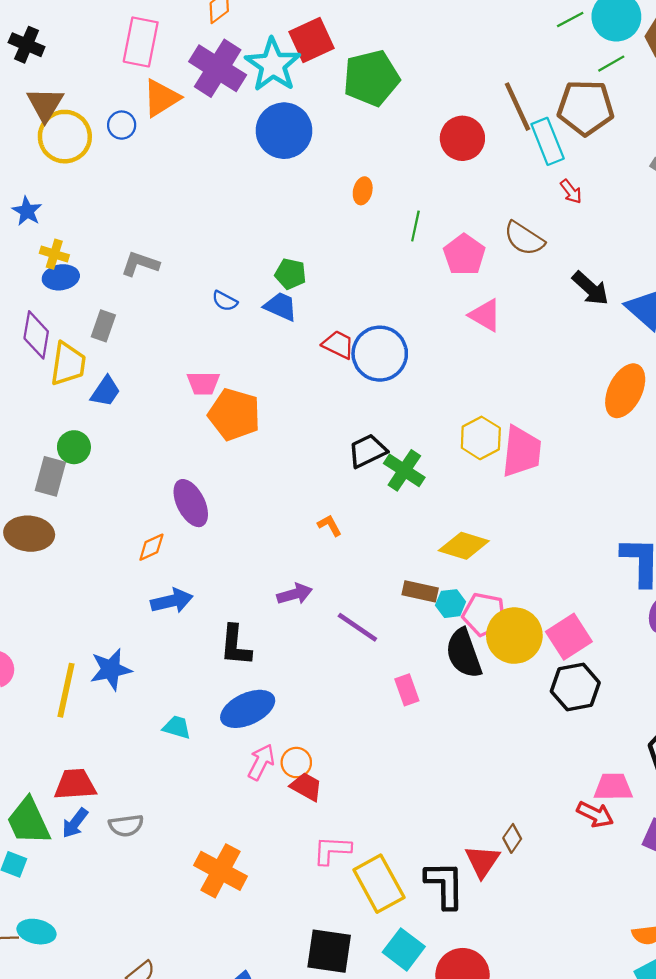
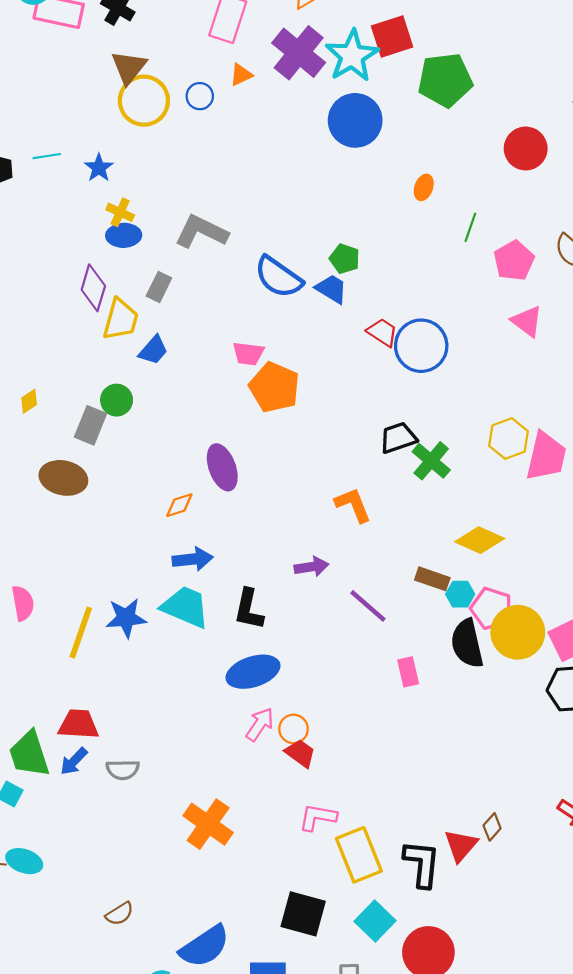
orange triangle: (161, 98) -> (241, 75), size x0.6
gray L-shape: (140, 264) -> (201, 232), size x1.4
blue semicircle: (225, 301) -> (278, 277), size x2.0
orange L-shape: (330, 525) -> (353, 505), size x1.6
cyan trapezoid: (177, 727) -> (185, 607), moved, size x1.8

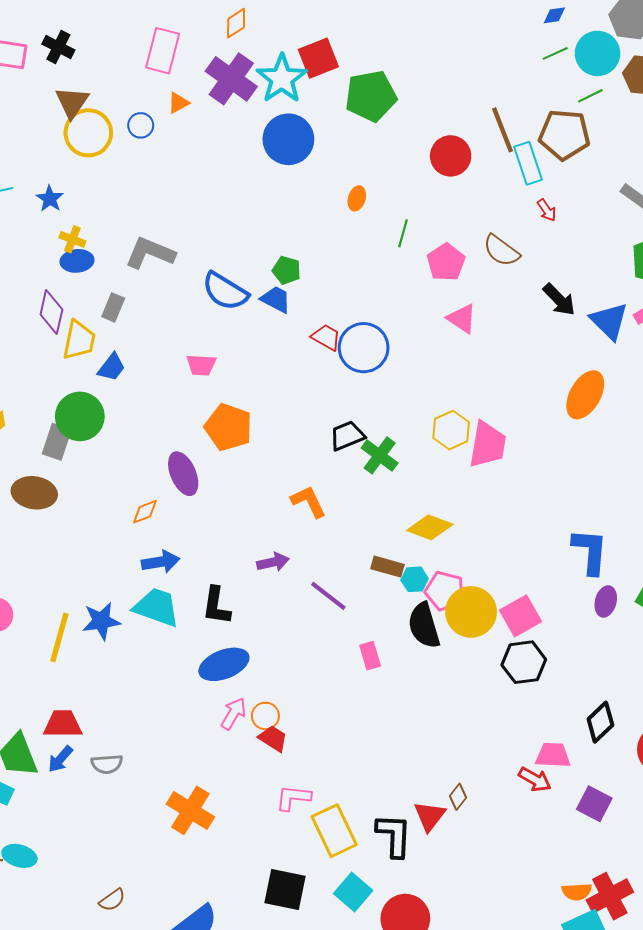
orange pentagon: (274, 387) -> (228, 427), moved
green circle: (117, 400) -> (80, 416), size x1.6

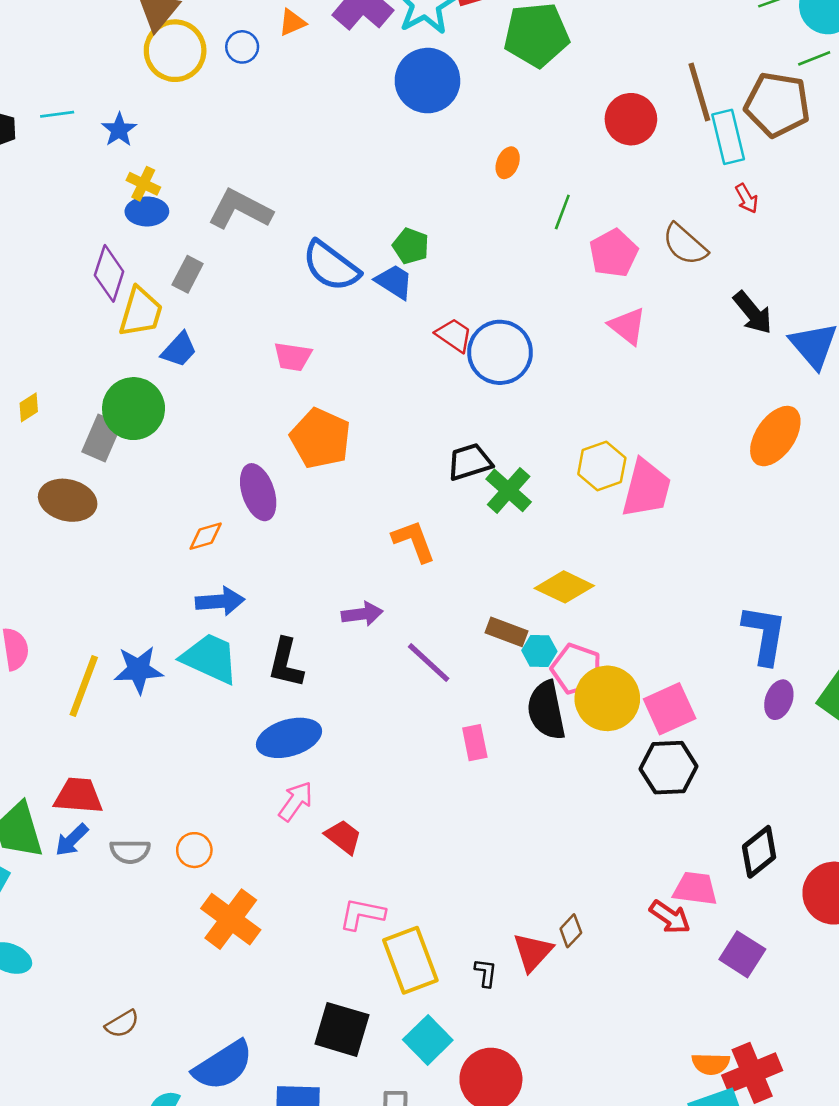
orange circle: (265, 716) -> (194, 850), moved
black L-shape: (394, 835) -> (486, 973), size x0.5

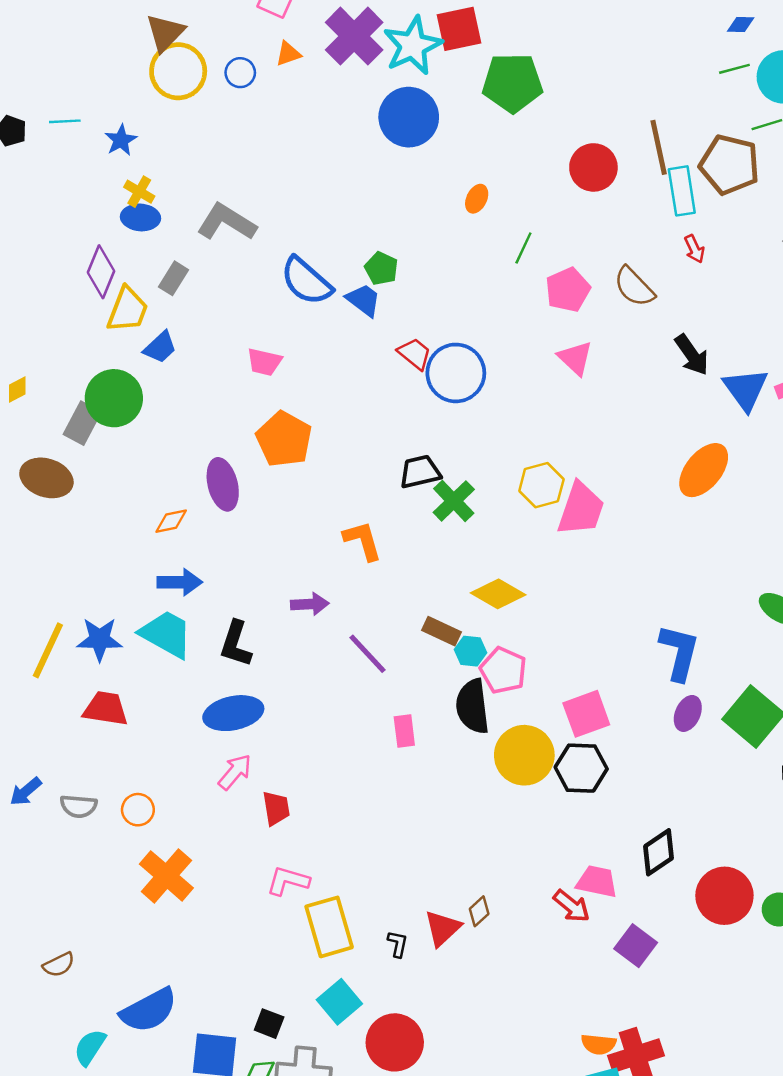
yellow circle: (607, 698) -> (524, 755), moved
red trapezoid: (78, 796) -> (106, 709), moved
red trapezoid: (343, 837) -> (276, 808), turned 39
black square: (342, 1029) -> (269, 1024), moved, size x0.6

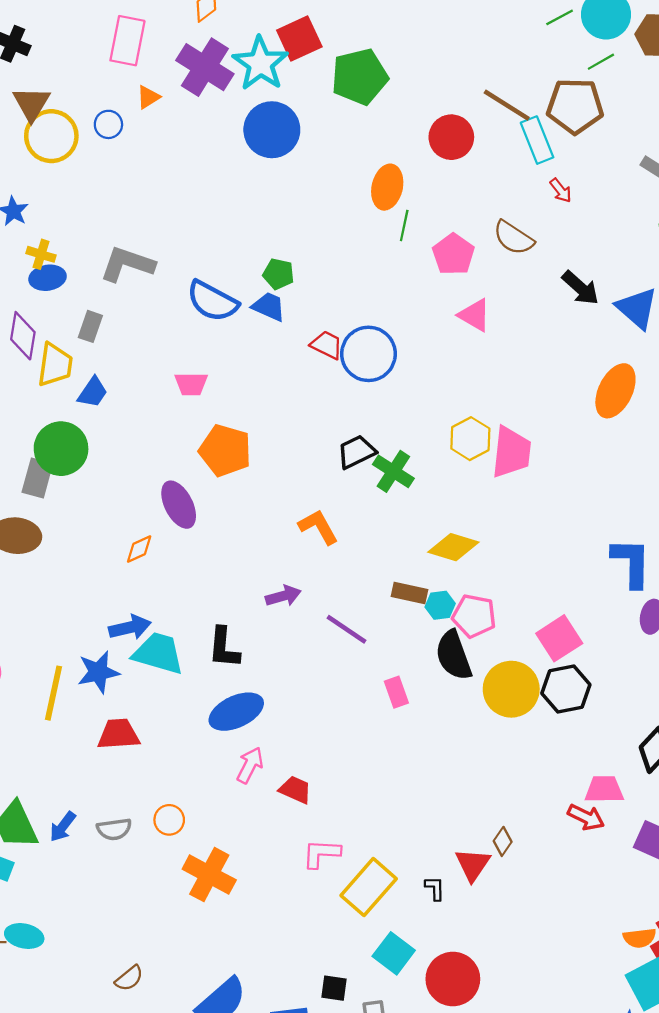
brown line: (659, 147) -> (507, 105), turned -33
orange ellipse: (477, 199) -> (387, 187), moved, size x1.6
blue arrow: (180, 582) -> (130, 627), moved
red trapezoid: (276, 808) -> (295, 790), turned -44
yellow rectangle: (329, 927) -> (369, 887), turned 70

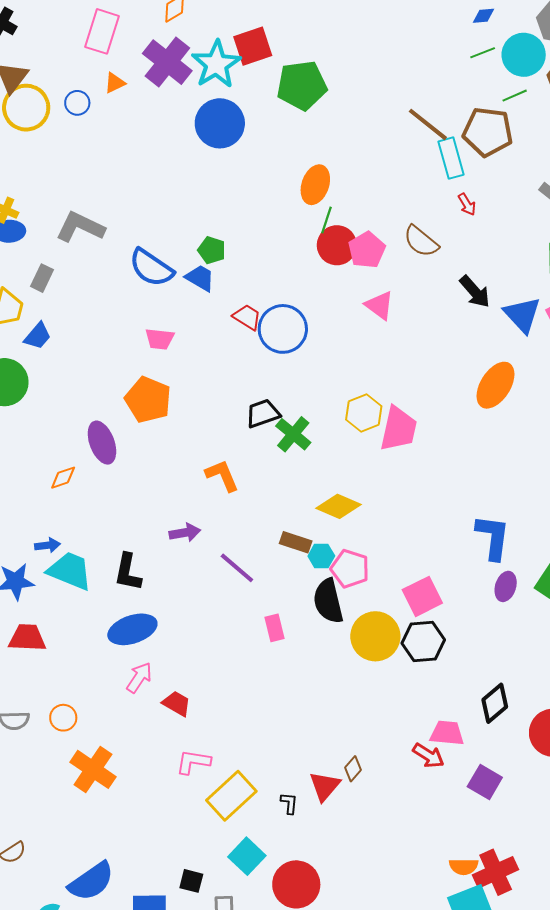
red circle: (451, 137) -> (337, 245), moved
pink trapezoid: (191, 384) -> (160, 339), moved
blue arrow: (130, 627) -> (47, 545), size x0.7

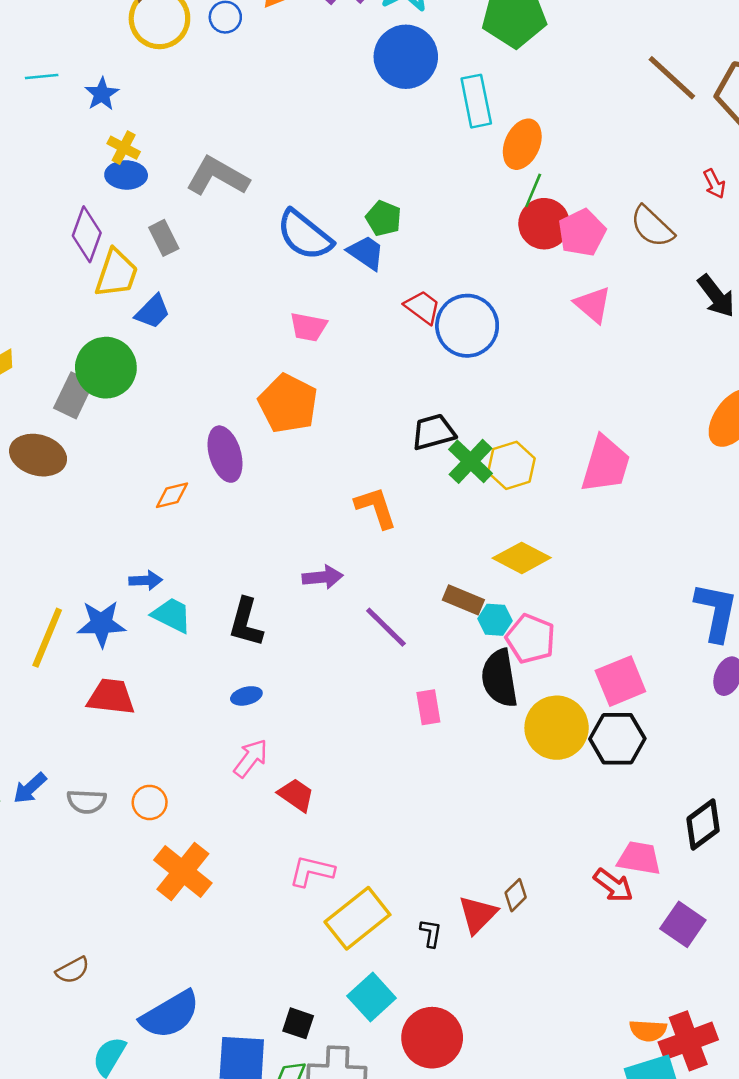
cyan rectangle: (451, 158) -> (476, 101), moved
gray rectangle: (42, 278) -> (164, 238), turned -56
yellow hexagon: (364, 413) -> (511, 465), moved
cyan trapezoid: (70, 571) -> (172, 615), size x0.7
blue ellipse: (132, 629) -> (246, 696), size x0.5

